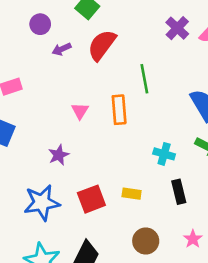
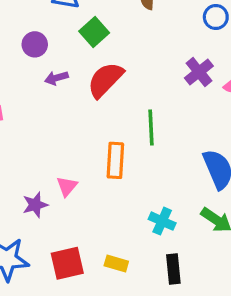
pink triangle: (80, 111) -> (67, 186), moved

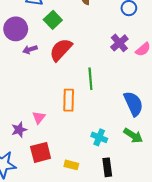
purple circle: (35, 44) -> (16, 29), size x1.5
red square: (67, 263) -> (41, 152), moved

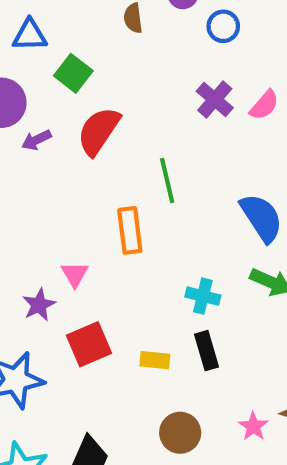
black rectangle: (107, 167) -> (206, 351), moved

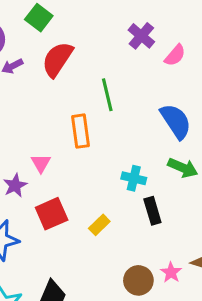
pink semicircle: (264, 105) -> (175, 55), moved
black rectangle: (206, 351) -> (152, 211), moved
yellow rectangle: (155, 360) -> (99, 225), turned -50
brown circle: (180, 433) -> (138, 280), moved

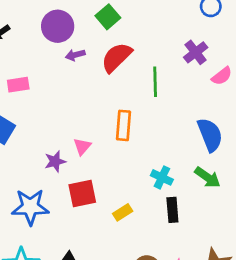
green line: (107, 95) -> (155, 82), moved

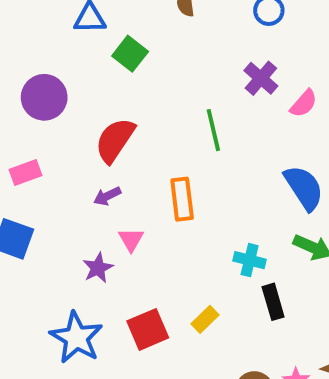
purple circle: (58, 26) -> (44, 97), moved
purple arrow: (75, 55) -> (107, 196), moved
red semicircle: (117, 57) -> (115, 140), moved
red square: (82, 193) -> (148, 329), moved
blue star: (30, 207) -> (76, 338), turned -30

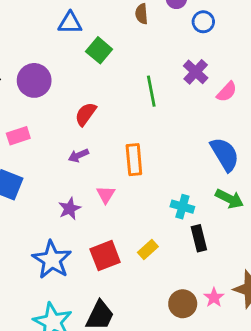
green line: (213, 130) -> (151, 91), moved
red semicircle: (115, 140) -> (86, 114), size x0.7
pink triangle: (131, 240) -> (106, 195), moved

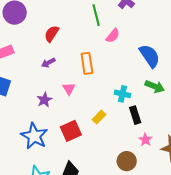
pink semicircle: (227, 92) -> (113, 36), moved
yellow rectangle: (148, 249) -> (99, 117), moved
pink star: (214, 298) -> (145, 140), moved

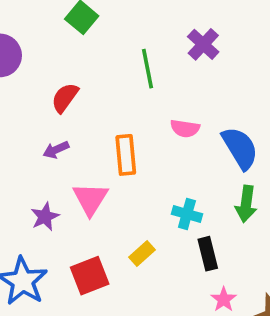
pink semicircle: (113, 36) -> (185, 128), moved, turned 56
green arrow: (155, 86) -> (246, 204), turned 72
pink triangle: (69, 89) -> (90, 199), size x1.5

